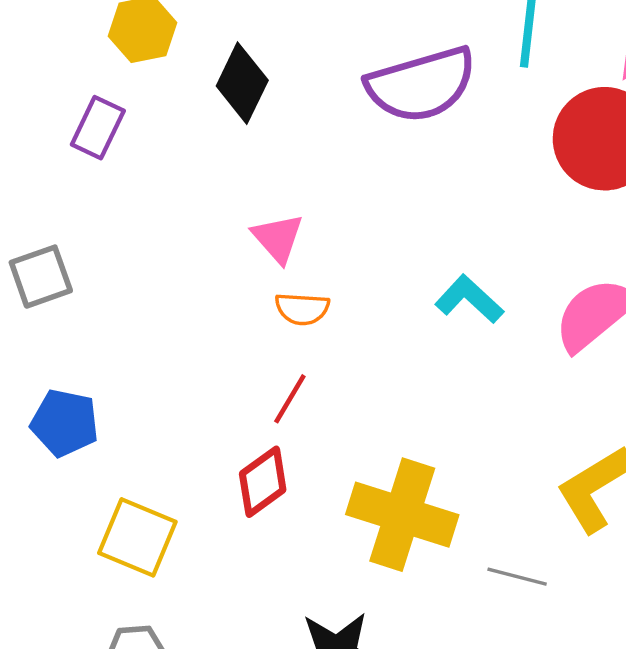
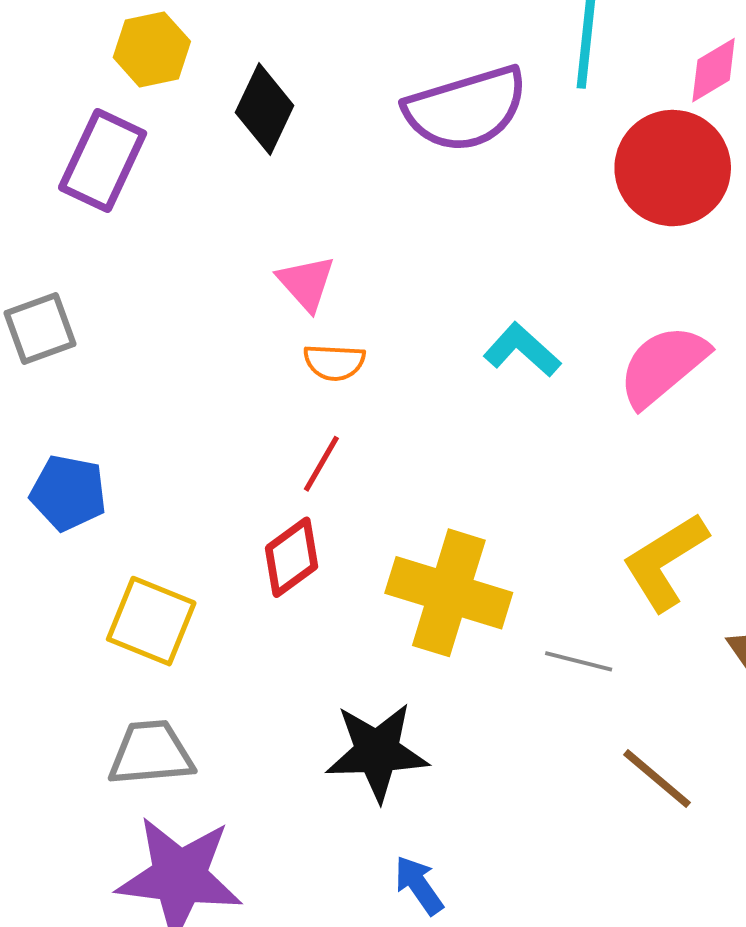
purple rectangle: (98, 128) -> (103, 160), size x1.4

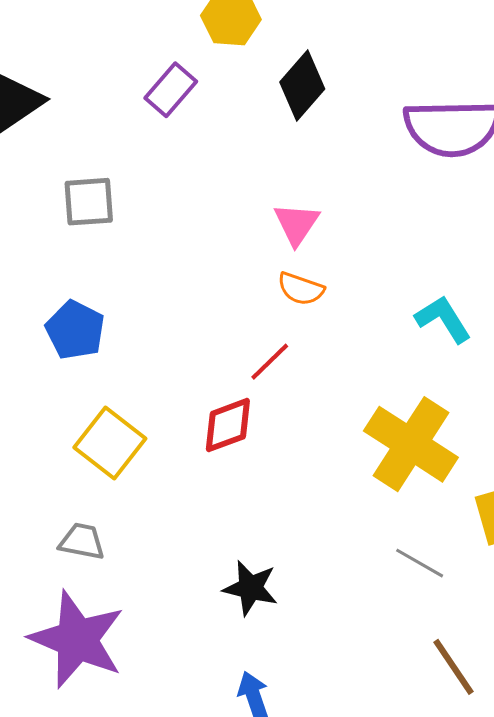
purple rectangle: (103, 160) -> (171, 90), size x0.7
yellow cross: (449, 593) -> (411, 444), moved
black star: (377, 752) -> (251, 588), size x0.7
gray trapezoid: (151, 753) -> (82, 541), size x0.7

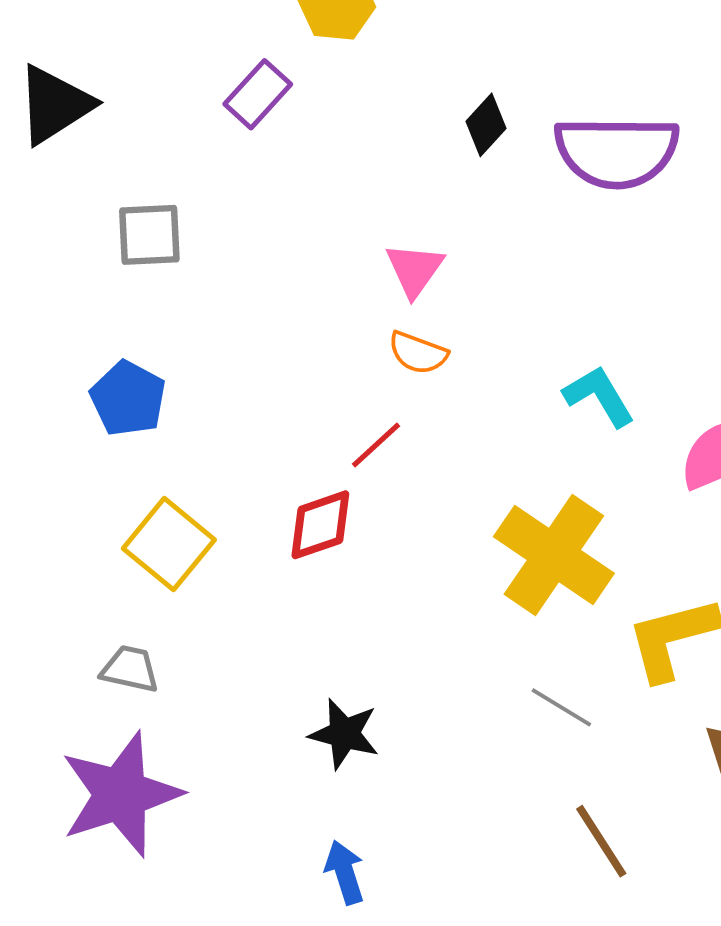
black diamond: (302, 86) -> (486, 125), moved, size x0.7
purple star: (77, 639) -> (121, 794), turned 30

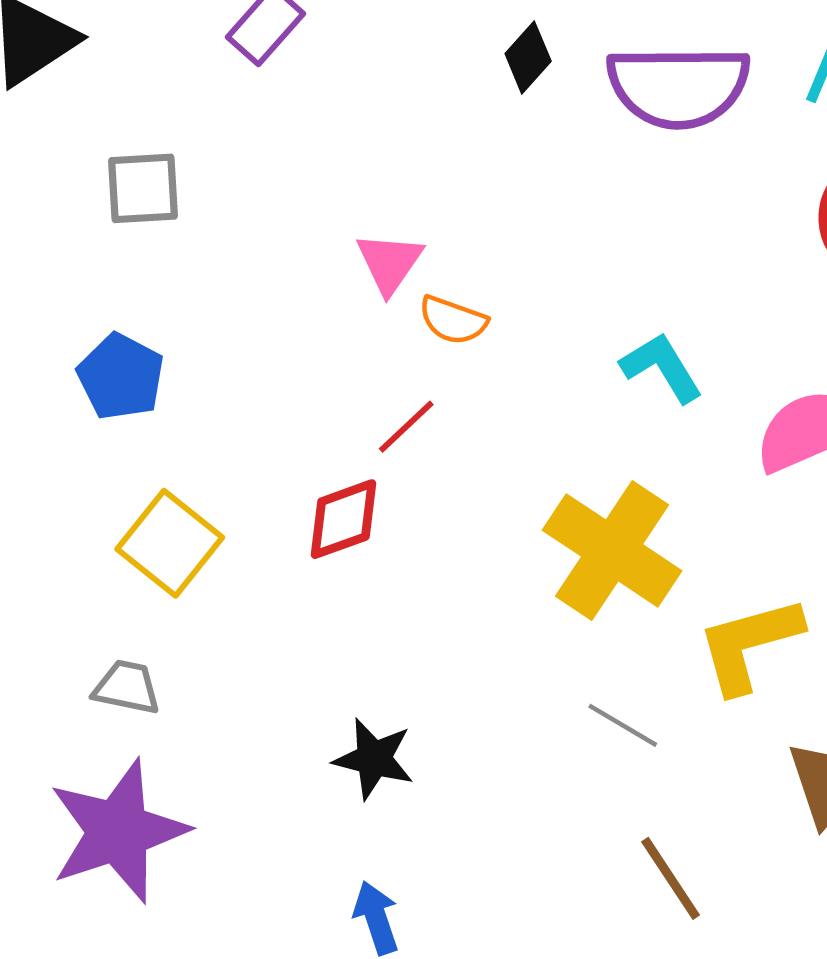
pink triangle: (414, 270) -> (390, 263), moved

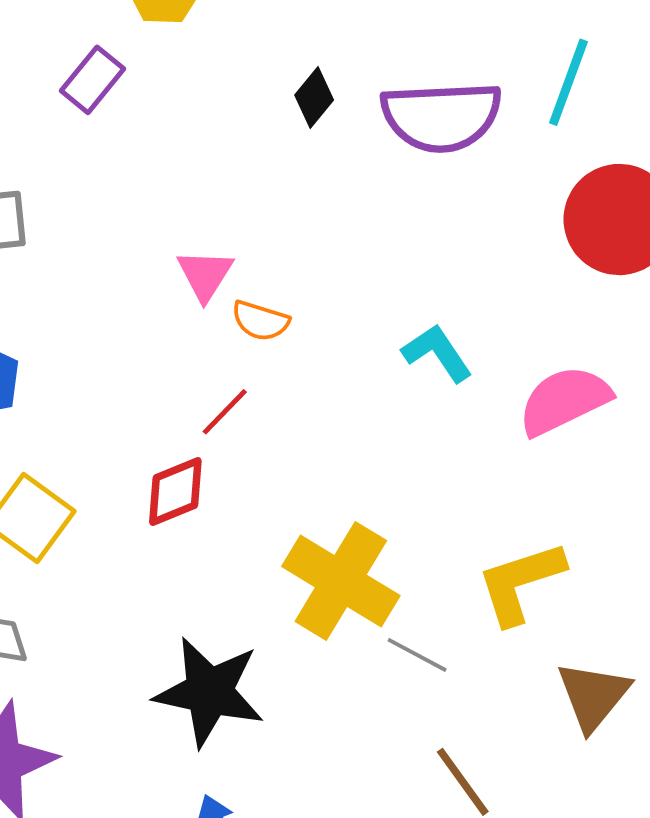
yellow cross: (612, 550) -> (341, 581), moved
black star: (374, 759) -> (209, 692), size x1.6

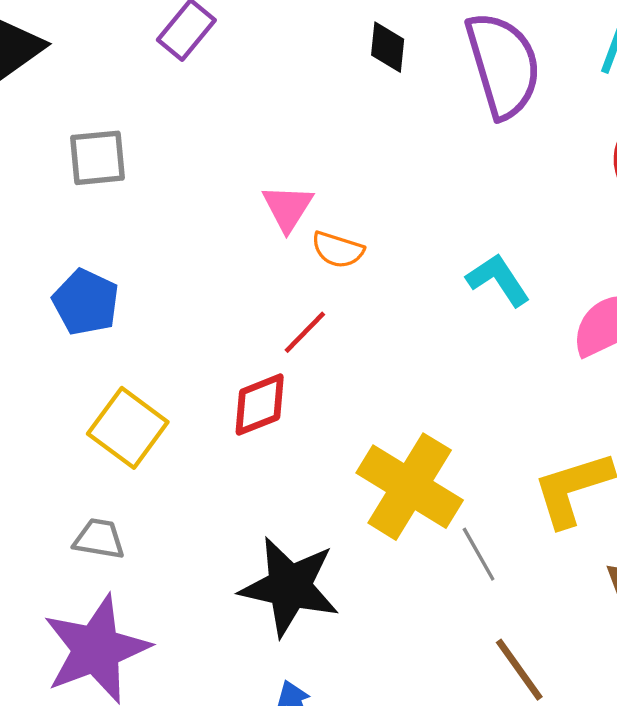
black diamond: (314, 98) -> (388, 47), turned -34
purple semicircle: (441, 117) -> (503, 65), turned -104
gray line: (417, 655) -> (479, 554), turned 32

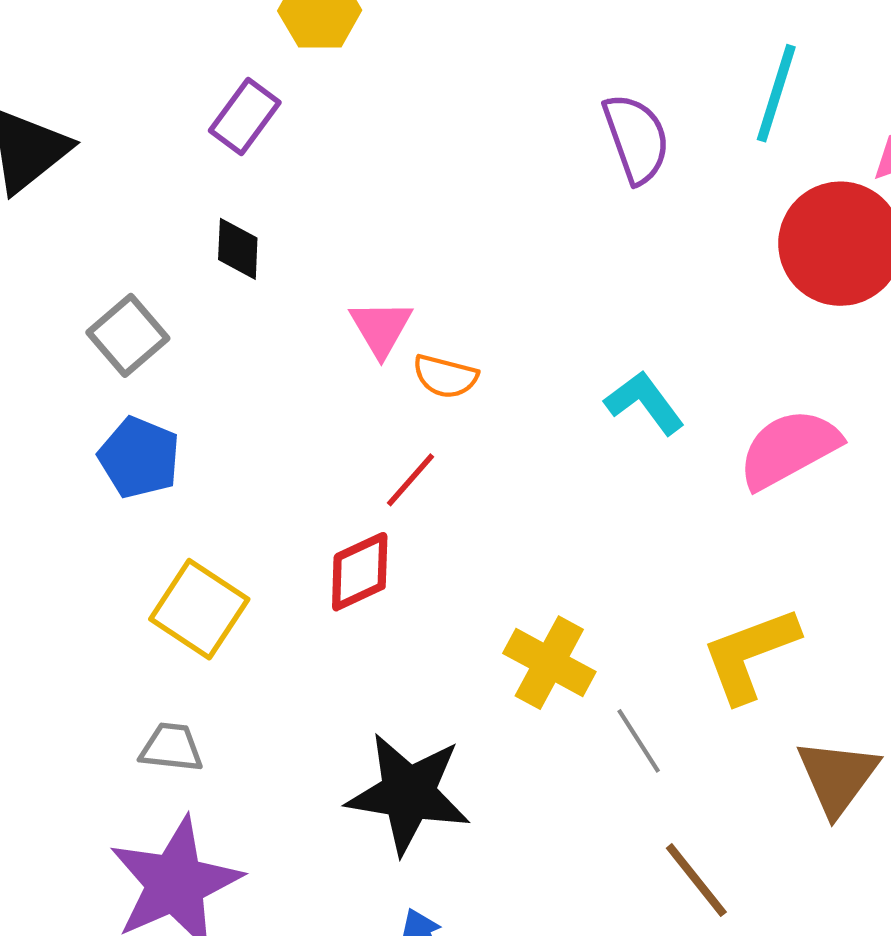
black diamond: (388, 47) -> (238, 249), moved
purple semicircle: (503, 65) -> (636, 138), size x0.7
gray square: (97, 158) -> (128, 335), moved, turned -32
yellow cross: (410, 487) -> (549, 663), size x0.7

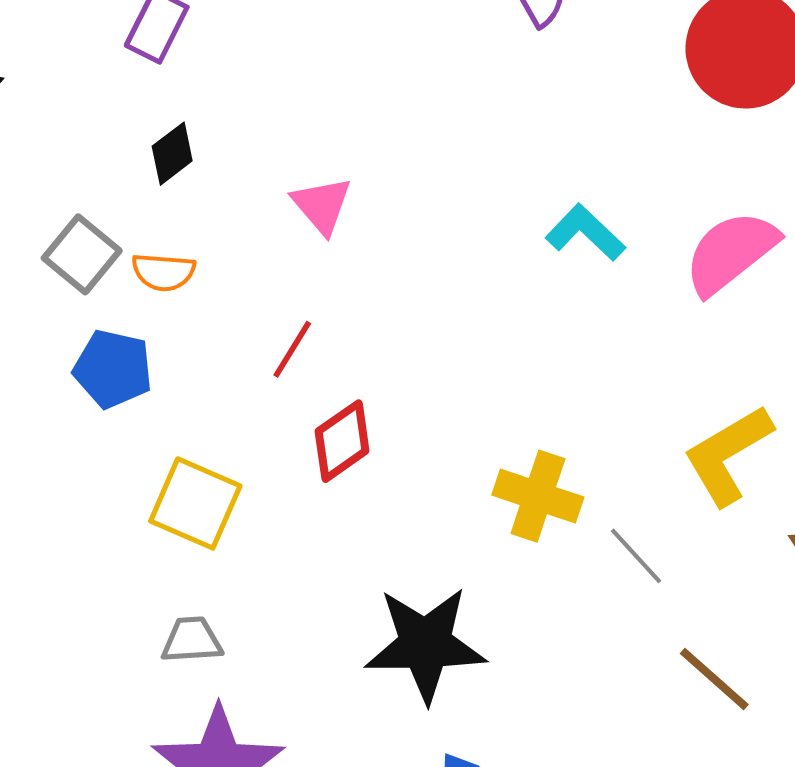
black diamond: (238, 249) -> (172, 154), turned 60
orange semicircle: (445, 376) -> (163, 272), moved
red line: (411, 480) -> (292, 349), moved

